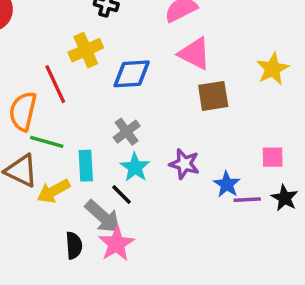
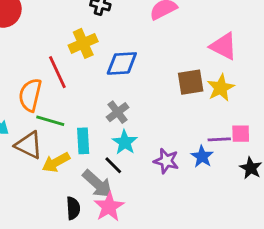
pink triangle: (195, 54) -> (224, 46), moved
yellow star: (273, 69) -> (221, 88), moved
purple star: (184, 164) -> (166, 161), moved
purple line: (247, 200) -> (219, 139), moved

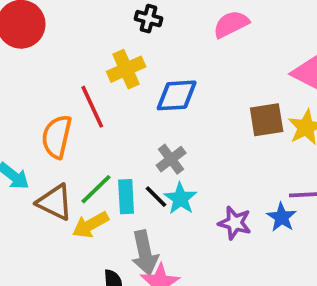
green line: (50, 121) -> (96, 189), moved, turned -60
black line: (113, 165) -> (156, 197), moved
gray arrow: (97, 184) -> (145, 253), turned 36

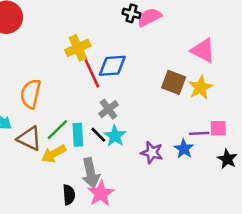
black cross: (149, 19) -> (131, 13), moved
red line: (92, 107) -> (92, 73), moved
brown square: (267, 120) -> (174, 82), turned 30

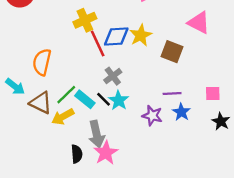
yellow star: (200, 87) -> (141, 35), moved
purple line: (199, 133) -> (172, 93), moved
cyan rectangle: (78, 135) -> (85, 99), turned -48

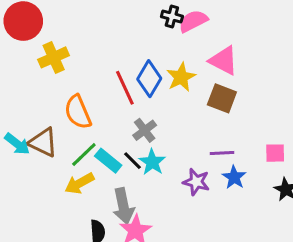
yellow cross: (85, 20) -> (54, 57), moved
pink triangle: (199, 23) -> (224, 60), moved
blue diamond: (116, 37) -> (149, 79), turned -56
orange semicircle: (42, 62) -> (78, 112), moved, turned -36
brown triangle: (41, 103) -> (43, 142), moved

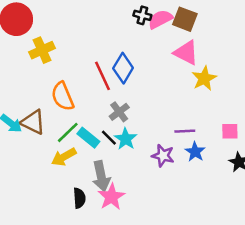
yellow star: (181, 77) -> (204, 78), moved
brown square: (222, 98) -> (185, 19), moved

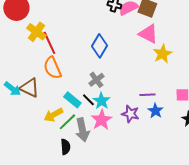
yellow cross: (42, 50) -> (36, 32), turned -30
red line: (102, 76) -> (49, 43), moved
green line: (68, 132) -> (67, 122), moved
pink star: (111, 197) -> (101, 120), moved

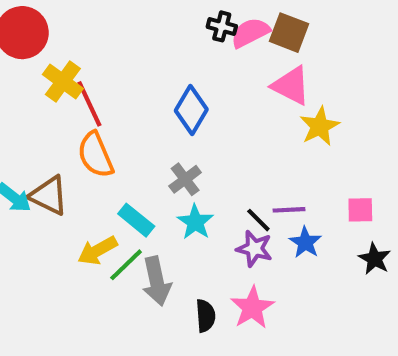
black line: (88, 100) -> (258, 220), moved
pink star: (101, 120) -> (252, 308), moved
black semicircle: (65, 147) -> (205, 316), moved

